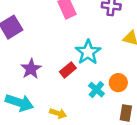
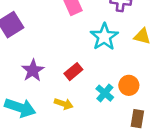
cyan star: (88, 52) -> (104, 37), moved
yellow arrow: (58, 113) -> (64, 104), moved

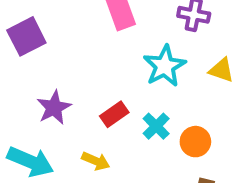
cyan cross: (105, 93) -> (156, 126), moved

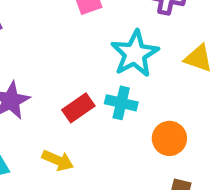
cyan cross: (156, 126) -> (121, 103), moved, turned -32

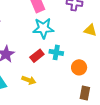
cyan star: (135, 54) -> (43, 28), moved, turned 30

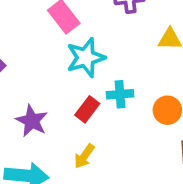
yellow arrow: (29, 80) -> (84, 156), turned 120

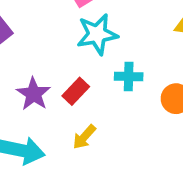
red rectangle: (87, 109) -> (76, 91), moved

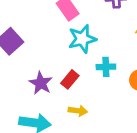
yellow arrow: (84, 137) -> (78, 111), turned -120

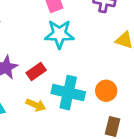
cyan cross: (106, 67) -> (68, 93), moved, size x1.6

